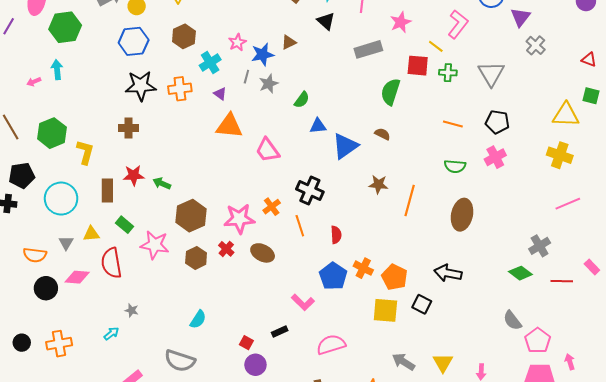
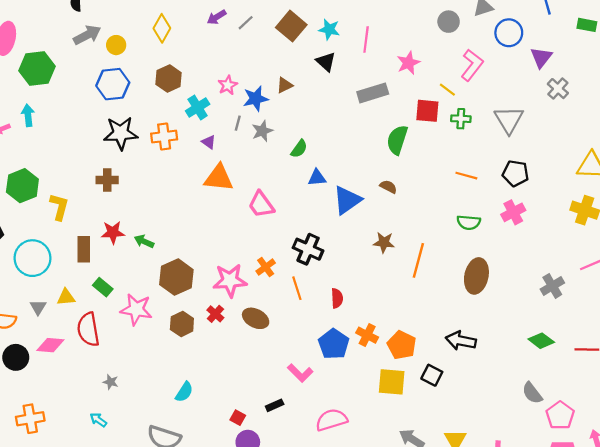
gray cross: (540, 246) -> (552, 286), moved
cyan arrow: (111, 334) -> (98, 420), moved, turned -105

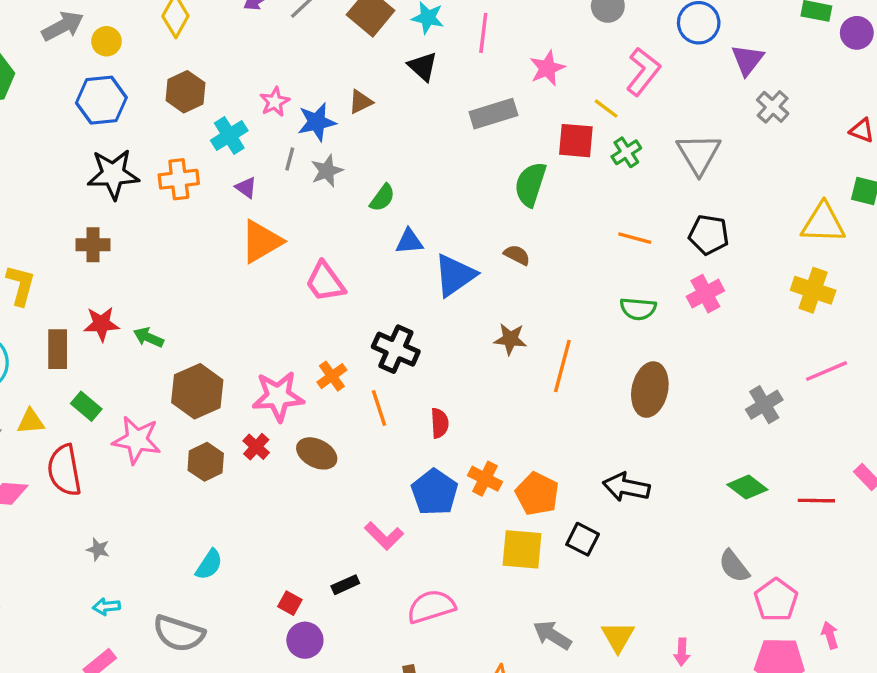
green cross: (461, 119) -> (626, 152), turned -36
orange triangle: (219, 178) -> (261, 241), turned -36
cyan arrow: (98, 420) -> (106, 607), moved, turned -42

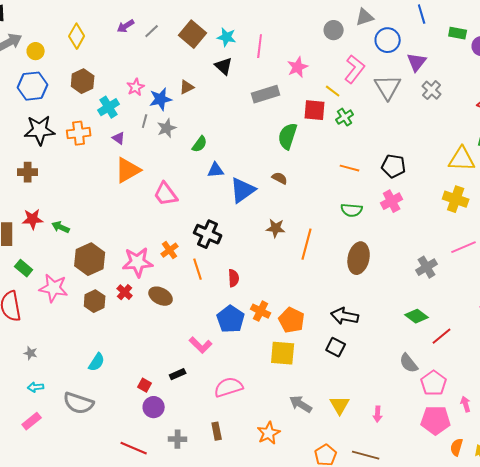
gray triangle: (699, 154) -> (388, 87), moved
red line: (816, 501) -> (442, 336), moved, turned -40
black square: (583, 539) -> (336, 347), moved

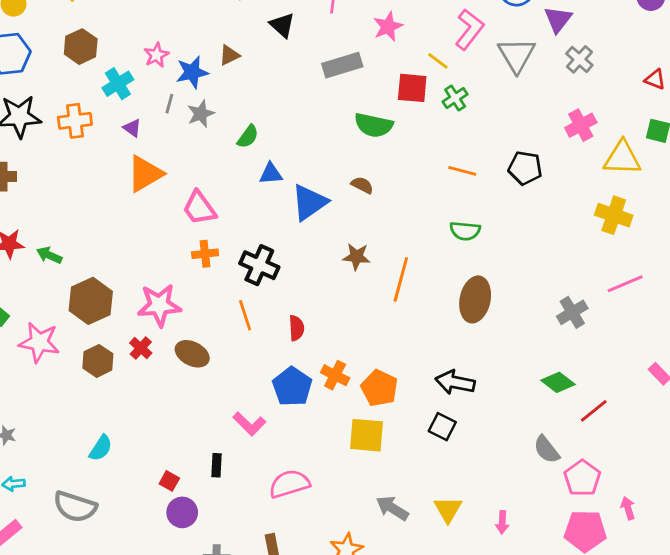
green semicircle: (288, 136) -> (374, 125), turned -96
pink cross: (392, 201) -> (581, 125), moved
orange cross: (170, 250) -> (205, 254), moved, turned 30
black rectangle: (178, 374) -> (216, 465), turned -63

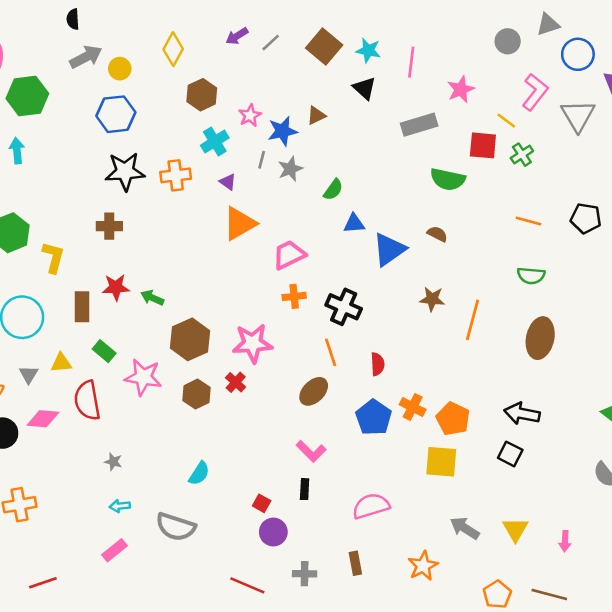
brown hexagon: (81, 47) -> (202, 95), moved
pink trapezoid: (199, 208) -> (289, 255), turned 100
brown ellipse: (192, 354) -> (314, 391), moved, turned -72
pink L-shape: (249, 424) -> (311, 451), moved

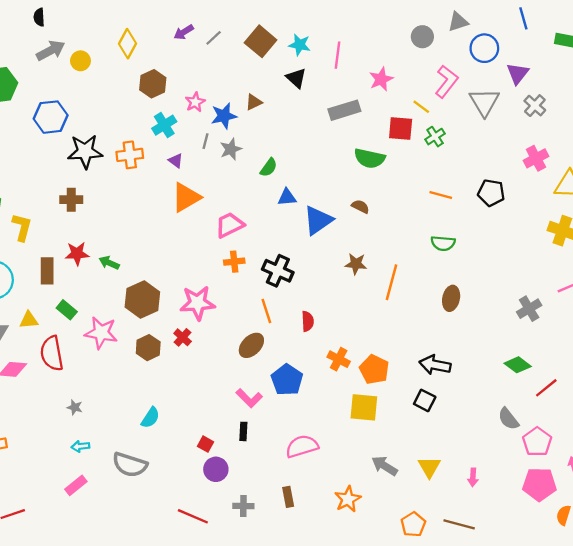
blue hexagon: (116, 114) -> (51, 117), moved
brown ellipse: (540, 338) -> (451, 298), size x0.7
blue pentagon: (374, 417) -> (287, 380), moved

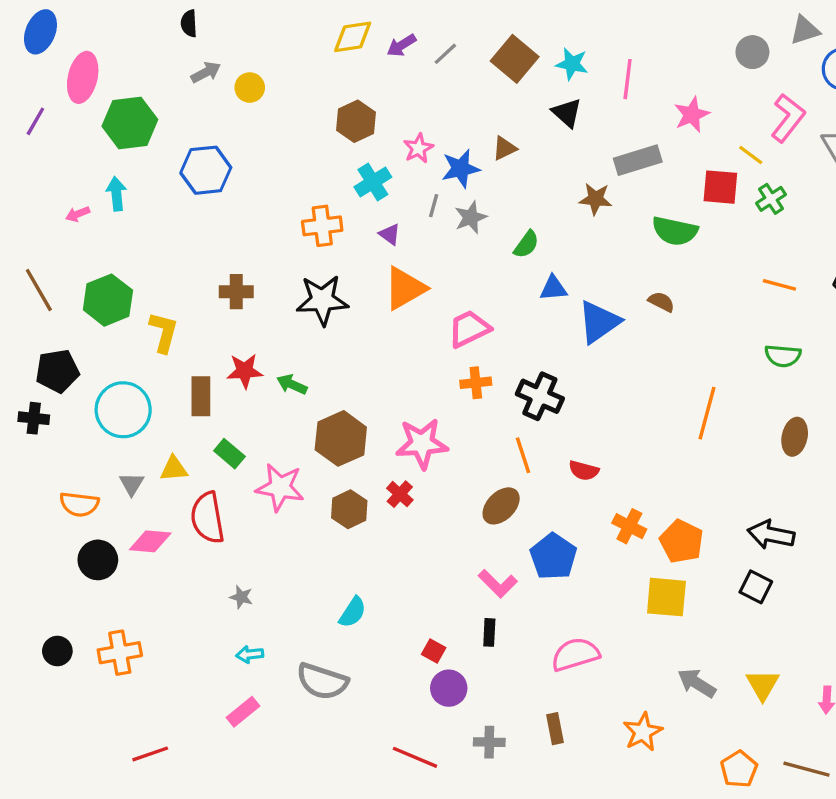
yellow diamond: (128, 44) -> (353, 37), moved, turned 52
gray arrow: (51, 50) -> (206, 72), size x0.7
black star: (85, 151) -> (322, 300), moved
brown star: (356, 264) -> (596, 199), moved
red semicircle: (308, 321) -> (584, 470), turned 108

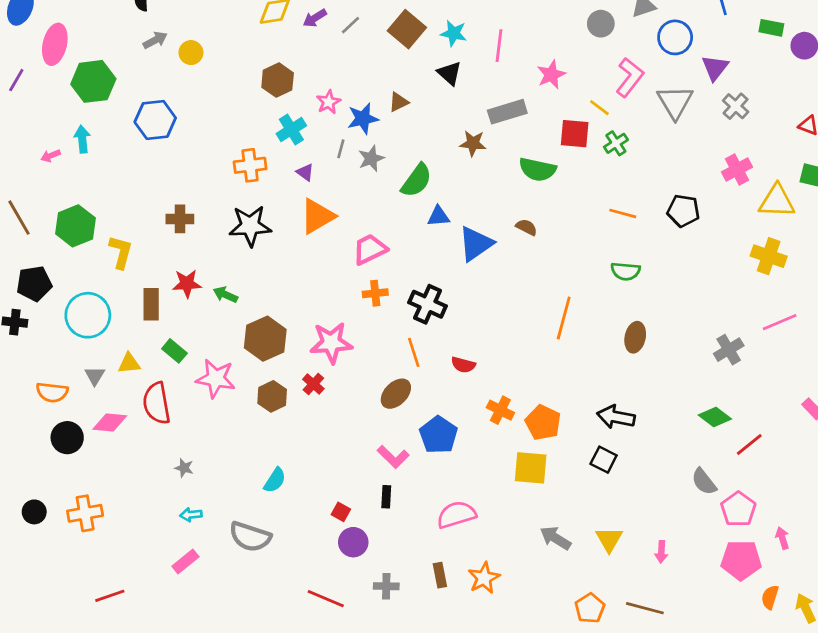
green semicircle: (526, 244) -> (417, 180), size x1.5
orange star: (643, 732) -> (484, 578), moved

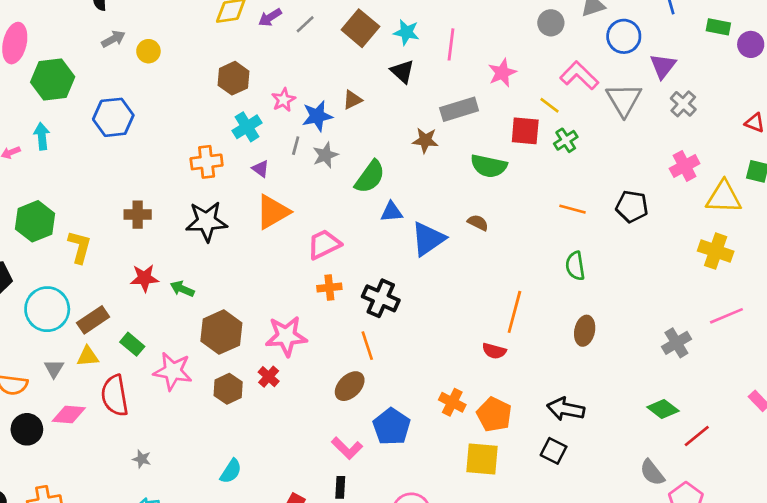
pink L-shape: (630, 77) -> (579, 75), turned -84
green semicircle: (626, 271) -> (575, 266), turned 76
brown rectangle: (151, 304) -> (93, 320), moved, turned 56
red semicircle: (463, 365) -> (494, 351), moved

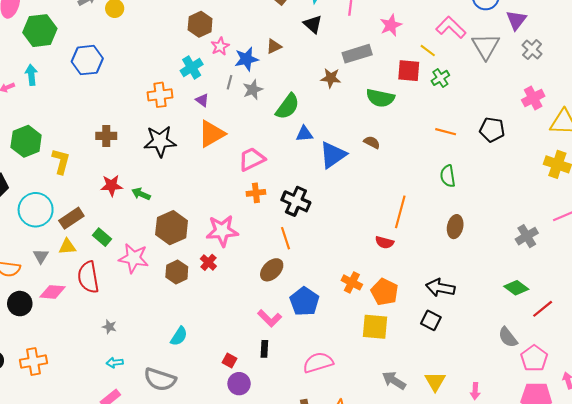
brown hexagon: (234, 78) -> (200, 24), moved

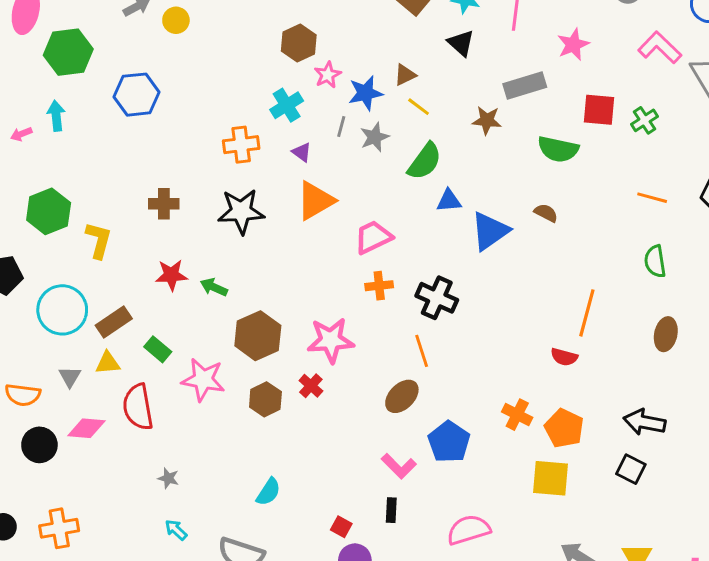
yellow line: (428, 51) -> (419, 107), moved
cyan arrow: (115, 363) -> (176, 530), turned 49

